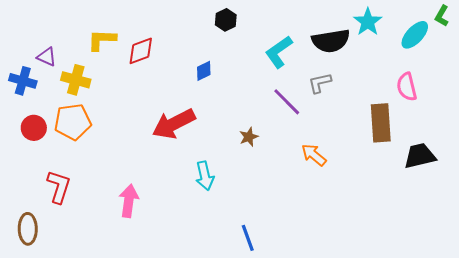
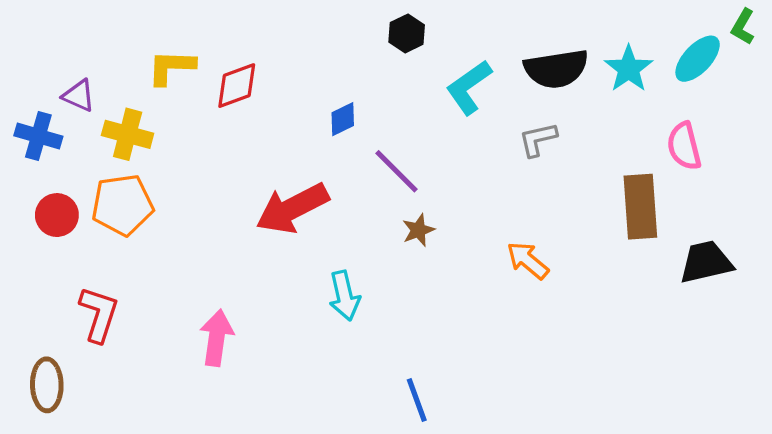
black hexagon: (226, 20) -> (407, 33), moved
cyan star: (368, 22) -> (629, 69), moved
purple line: (287, 102) -> (397, 171), moved

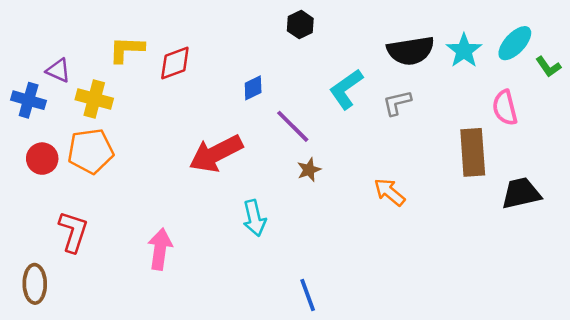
green L-shape: (743, 27) -> (548, 67), moved, turned -65
cyan L-shape: (469, 87) -> (346, 89), moved

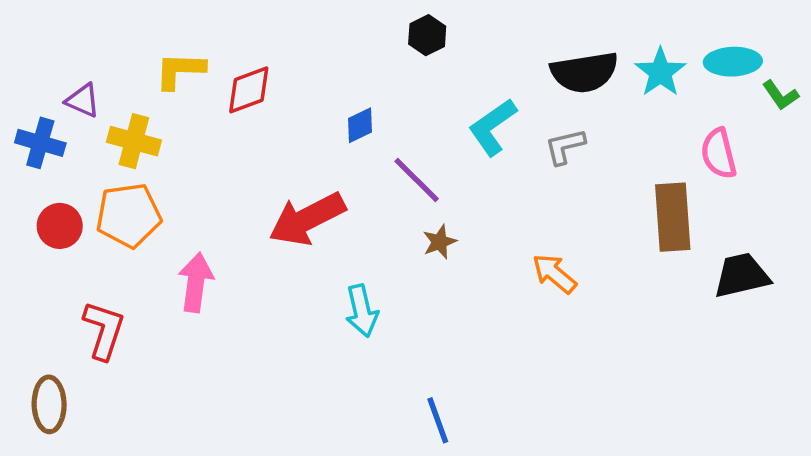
cyan ellipse: (515, 43) -> (733, 62), turned 45
pink arrow: (160, 249) -> (196, 282), moved

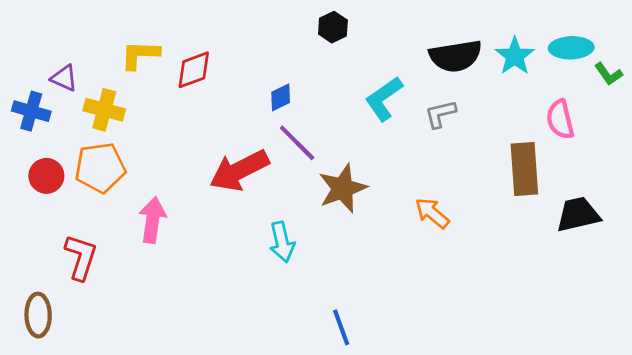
purple line: (417, 180) -> (297, 143), moved
brown star: (440, 242) -> (343, 188), size x1.8

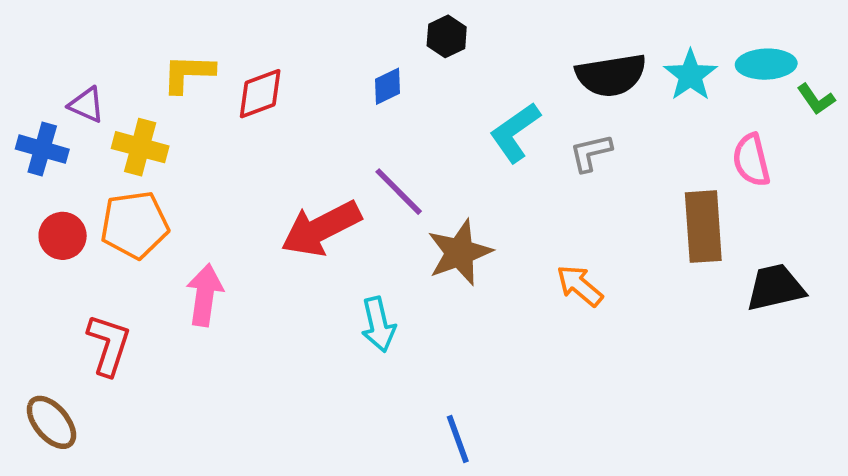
blue diamond: (281, 97) -> (388, 86), moved
brown ellipse: (38, 315) -> (51, 422), turned -39

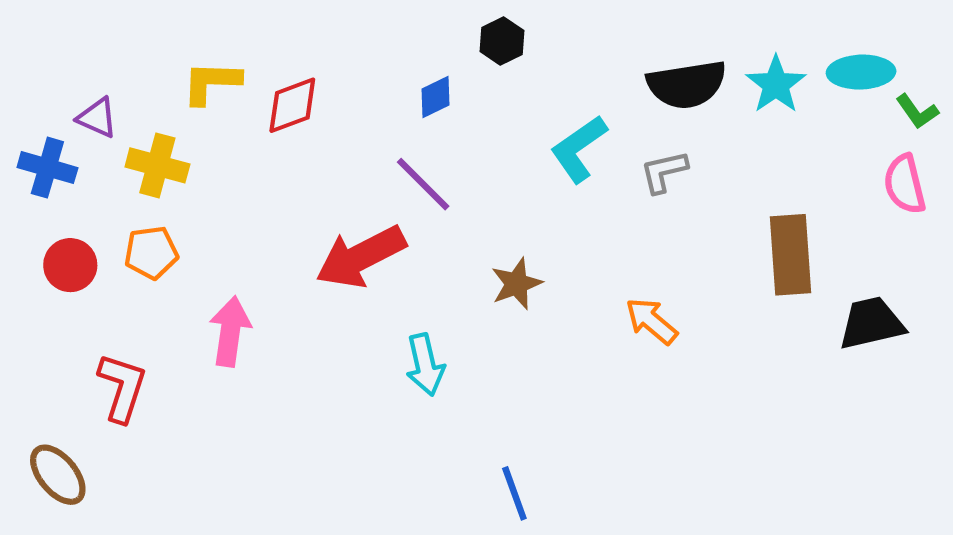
pink semicircle: (751, 160) -> (905, 184), moved
purple line: (399, 192) -> (423, 184), moved
orange pentagon: (135, 225) -> (151, 253), size x0.7
brown star: (460, 252) -> (516, 284), size x0.7

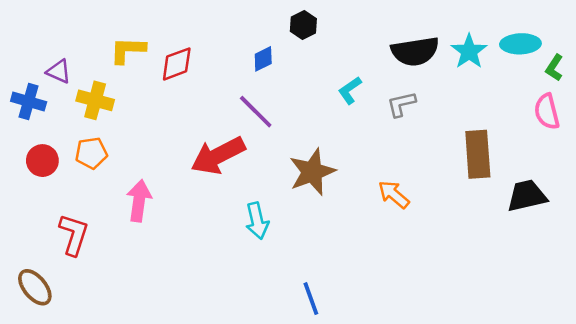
green L-shape: (917, 111) -> (554, 68), turned 68
cyan L-shape: (579, 149) -> (350, 90), size x0.7
brown star: (516, 284) -> (312, 172), size x1.5

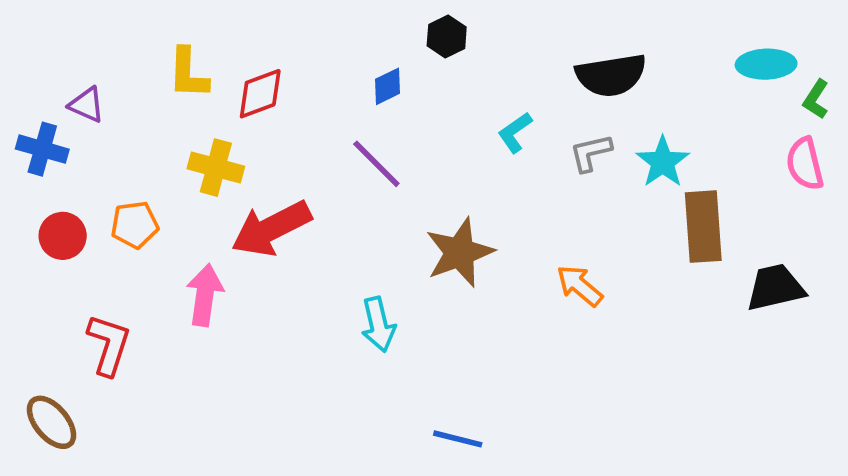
yellow L-shape: (128, 50) -> (188, 73), turned -90
cyan star: (469, 51) -> (663, 162), moved
yellow cross: (95, 100) -> (216, 168), moved
red arrow: (218, 156) -> (271, 228), moved
blue line: (311, 299) -> (458, 439), turned -56

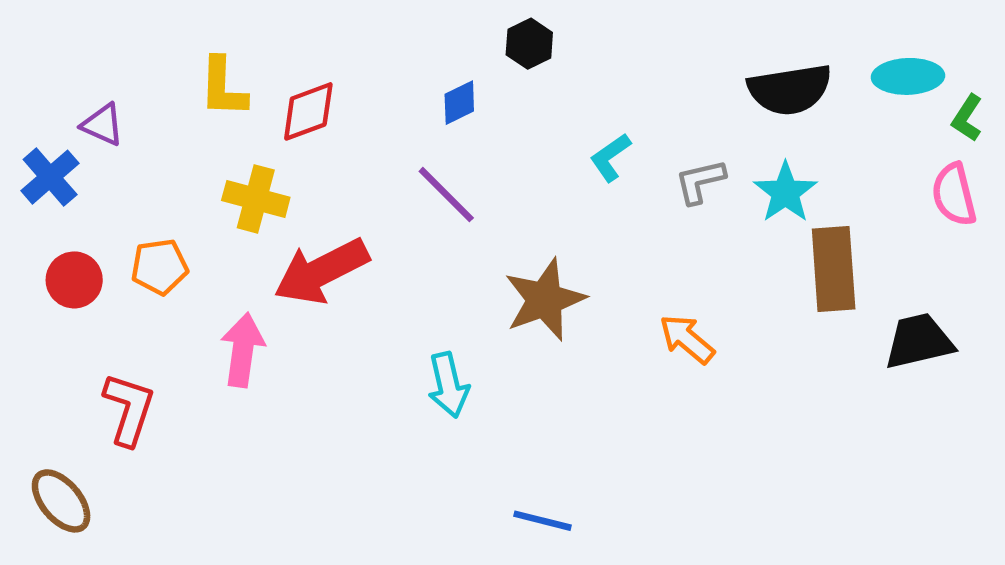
black semicircle: (611, 75) -> (790, 90), moved
blue cross: (42, 149) -> (50, 177), turned 33

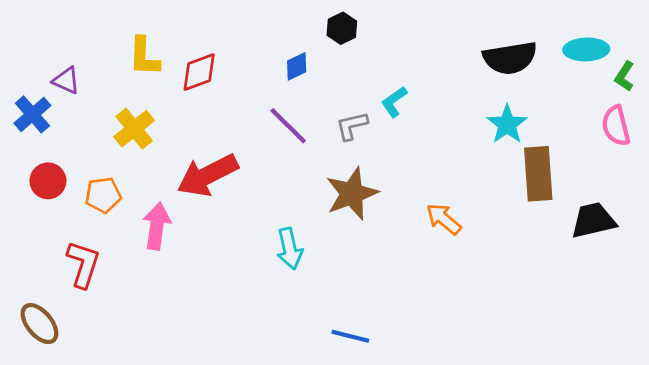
gray L-shape: (700, 181) -> (352, 126), moved
yellow cross: (256, 199) -> (134, 129), moved, turned 36
orange pentagon: (159, 267) -> (103, 195), moved

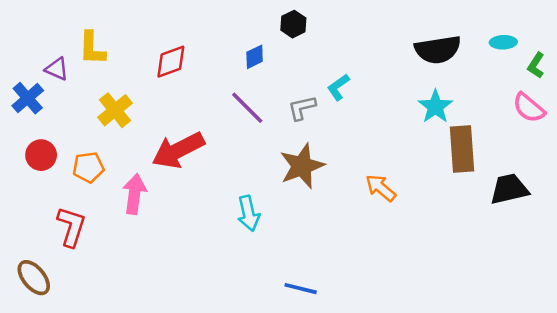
cyan ellipse: (586, 49) -> (503, 42), size x0.7
yellow L-shape: (144, 57) -> (92, 48), moved
pink semicircle: (616, 126) -> (529, 108), turned -36

